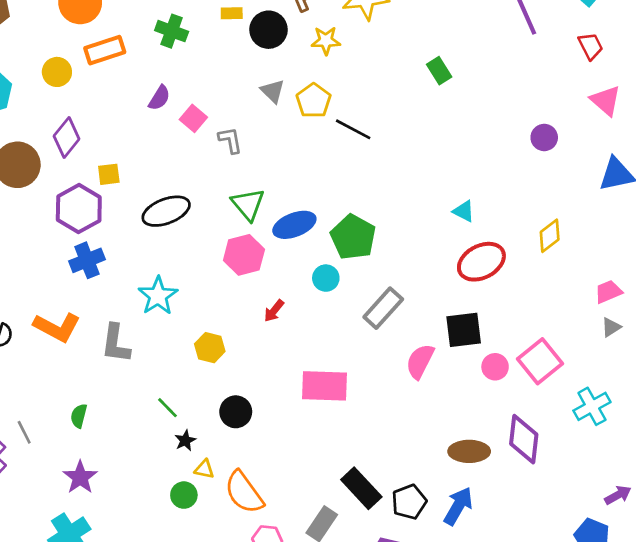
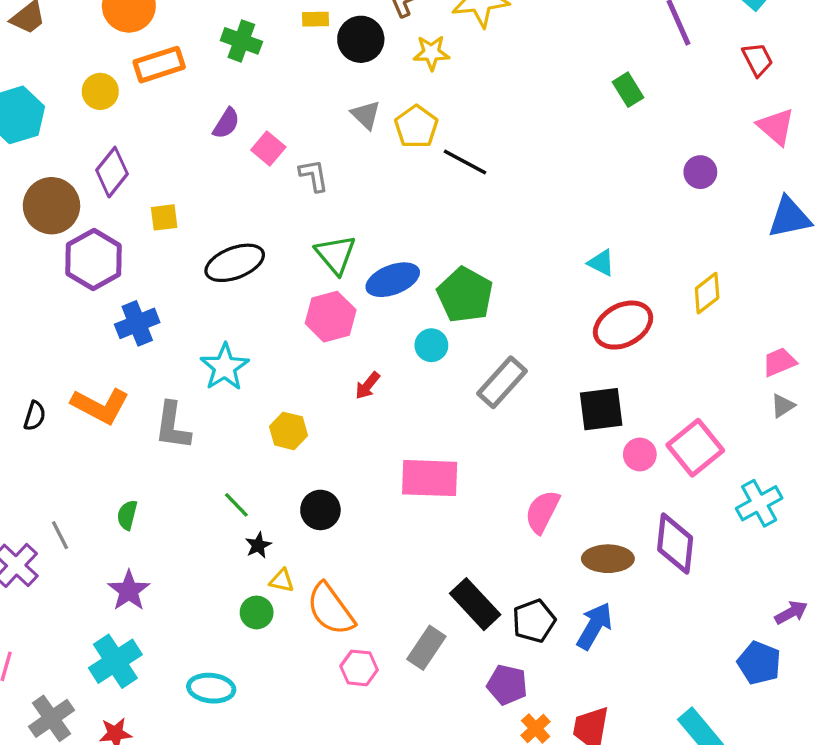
green rectangle: (439, 71) -> (628, 90), moved
purple hexagon: (79, 208) -> (94, 259), moved
pink semicircle: (420, 361) -> (542, 512), moved

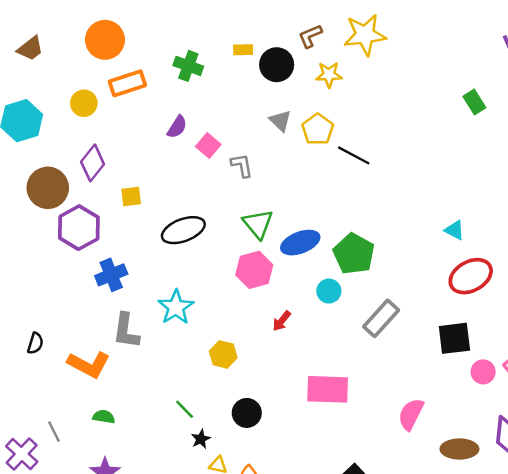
orange L-shape: (100, 406) -> (89, 364), moved
gray L-shape: (173, 426) -> (126, 331), moved
green semicircle: (127, 515) -> (104, 417), turned 85

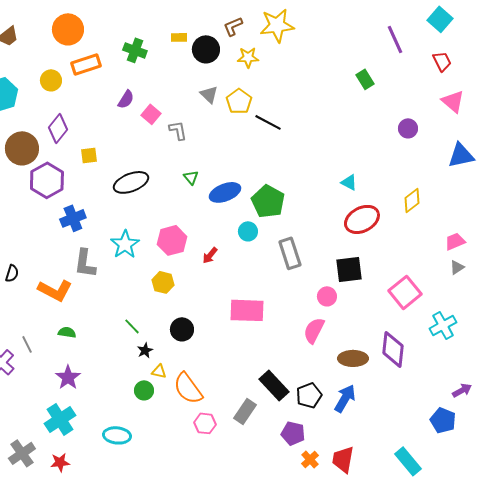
green triangle: (258, 224) -> (191, 177), size x0.6
pink hexagon: (254, 270) -> (172, 240), moved
gray rectangle: (381, 318) -> (290, 253), turned -60
pink circle: (483, 372) -> (327, 296), moved

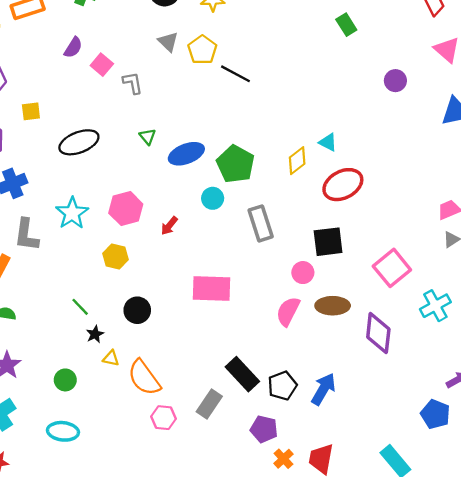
yellow diamond: (412, 200) -> (297, 161), moved
brown ellipse: (353, 358) -> (333, 306), moved
green circle: (144, 390) -> (65, 380), moved

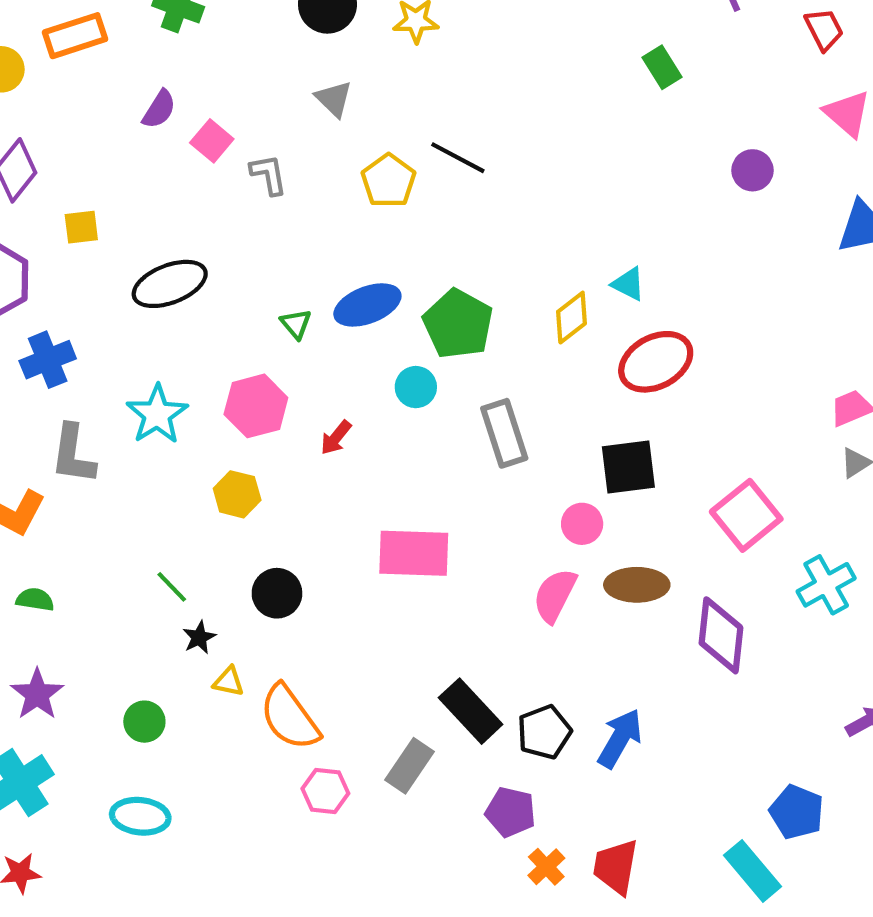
yellow pentagon: (202, 50) -> (389, 181), moved
green triangle: (148, 137) -> (296, 324), moved
blue pentagon: (435, 414) -> (797, 812), moved

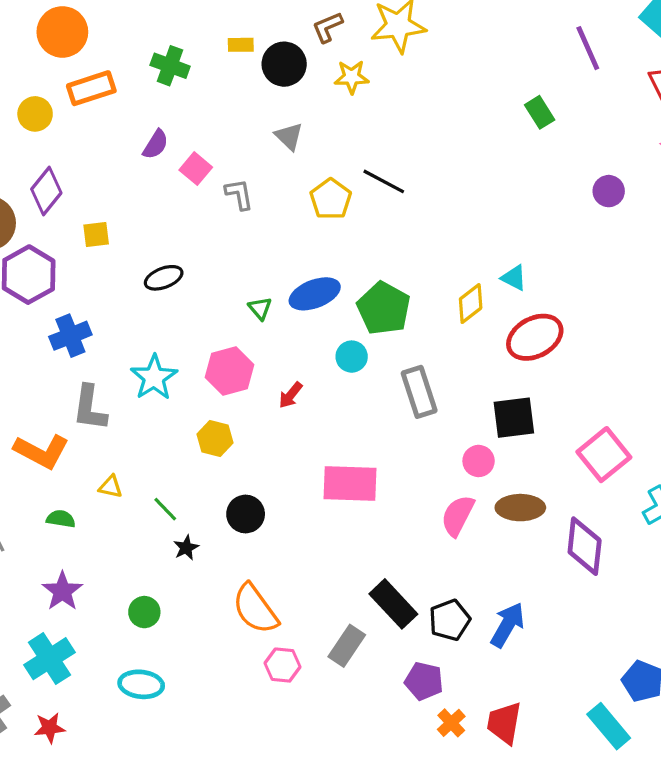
black ellipse: (170, 284) -> (164, 278), size x0.7
yellow triangle: (229, 682) -> (111, 487), moved

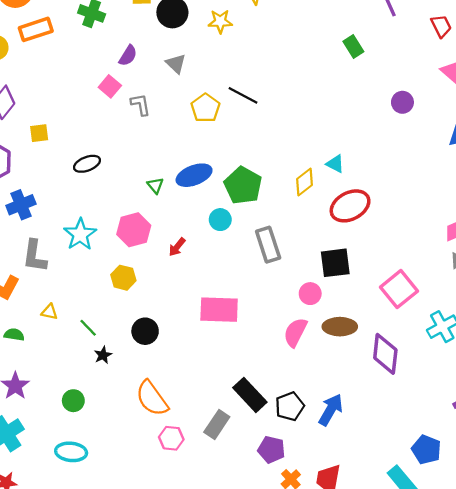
purple semicircle: (156, 144) -> (128, 56), moved

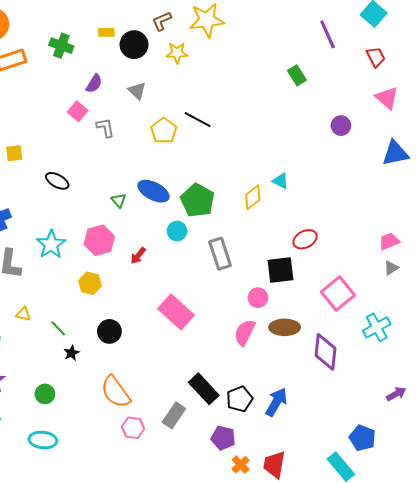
black ellipse: (87, 164) -> (57, 181), turned 50
blue ellipse: (194, 175) -> (153, 191), turned 48
red ellipse: (350, 206) -> (305, 239), moved, size x0.7
pink rectangle: (219, 310) -> (176, 312), turned 40

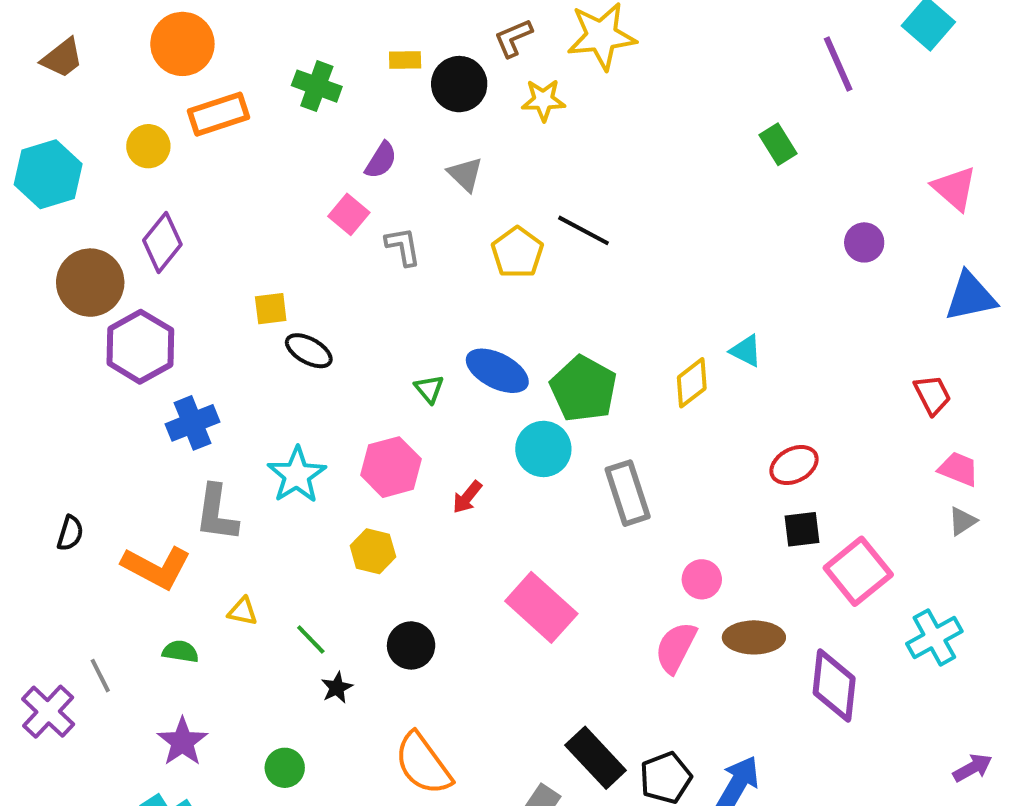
red trapezoid: (376, 57) -> (932, 395), moved
yellow square: (14, 153) -> (271, 309), moved
cyan circle: (177, 231) -> (543, 449), size x1.4
pink trapezoid: (389, 241) -> (958, 469), turned 45
black square: (280, 270) -> (802, 529), moved, size x0.7

